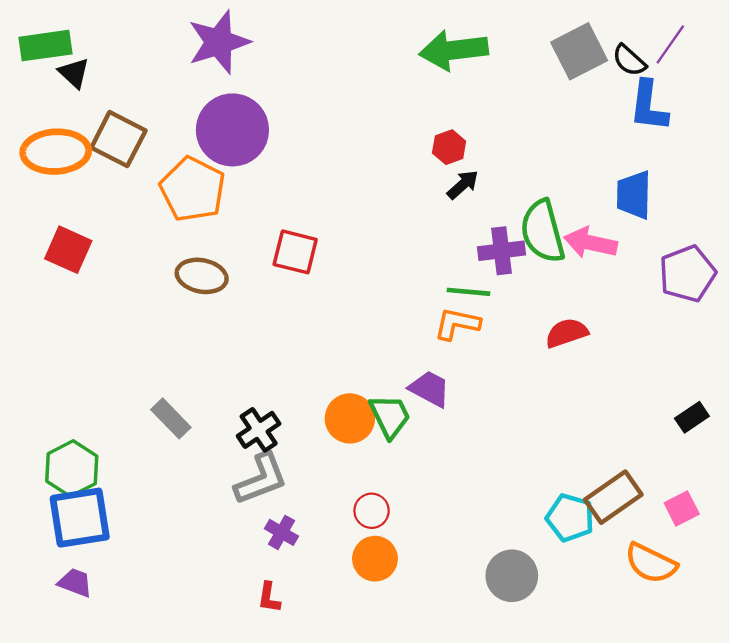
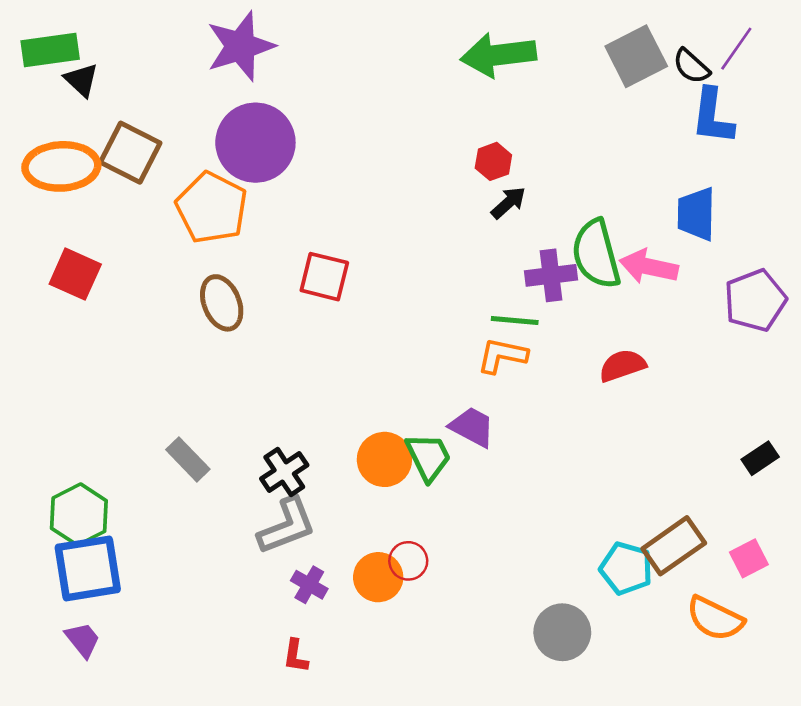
brown ellipse: (202, 276) -> (222, 303), turned 57
orange circle: (375, 559) -> (378, 577), moved
purple trapezoid: (75, 583) -> (83, 640), turned 30

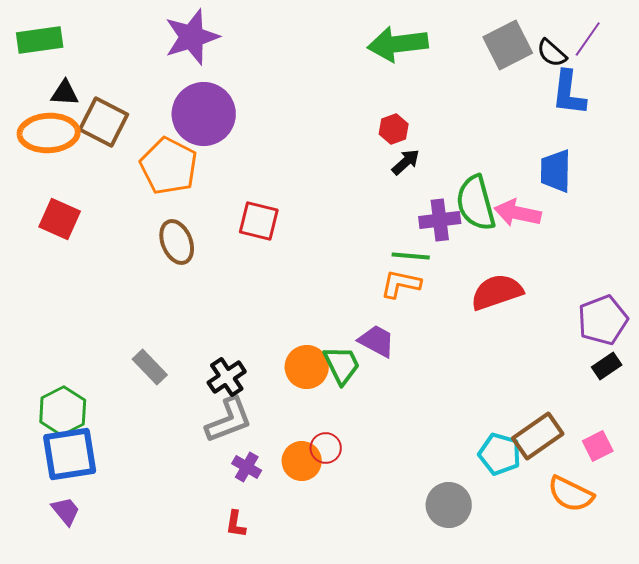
black triangle: (81, 80) -> (65, 93), moved, turned -40
purple pentagon: (755, 300) -> (603, 320), moved
red semicircle: (622, 366) -> (497, 292), size x1.4

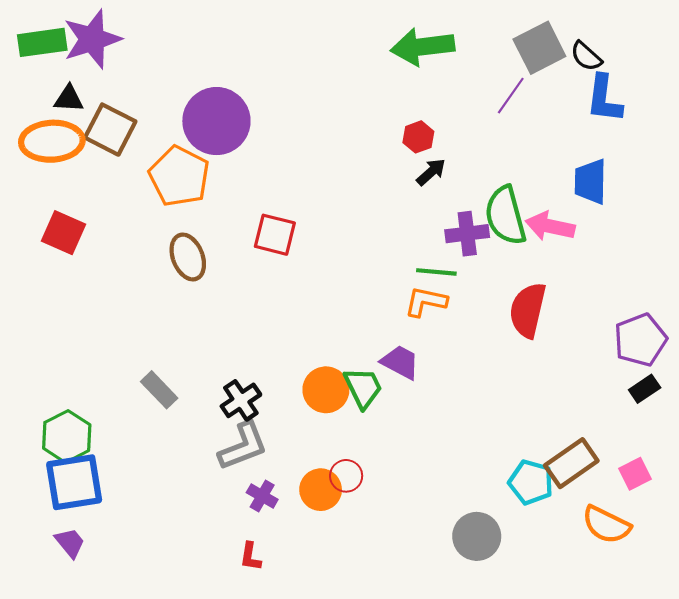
purple star: (192, 37) -> (92, 39), moved
purple line: (588, 39) -> (511, 96), moved
red semicircle: (497, 292) -> (528, 310), turned -58

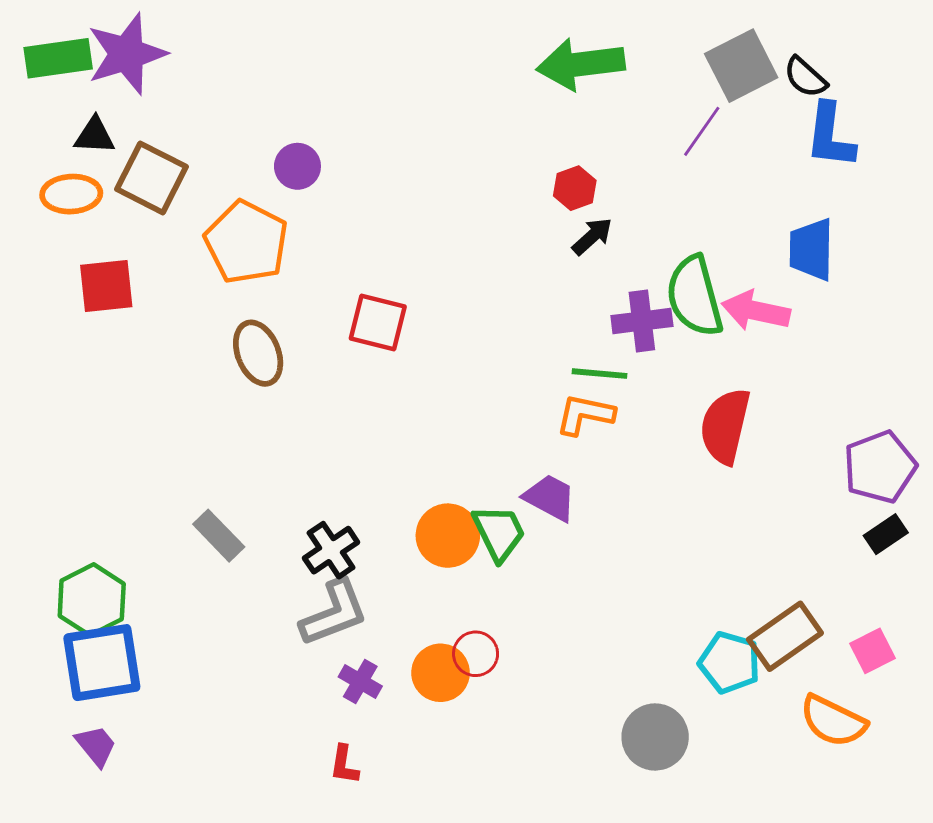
purple circle: (216, 121) -> (297, 166), size x0.5
orange ellipse: (52, 141) -> (71, 194), size x0.7
red square: (64, 233) -> (106, 286), moved, turned -30

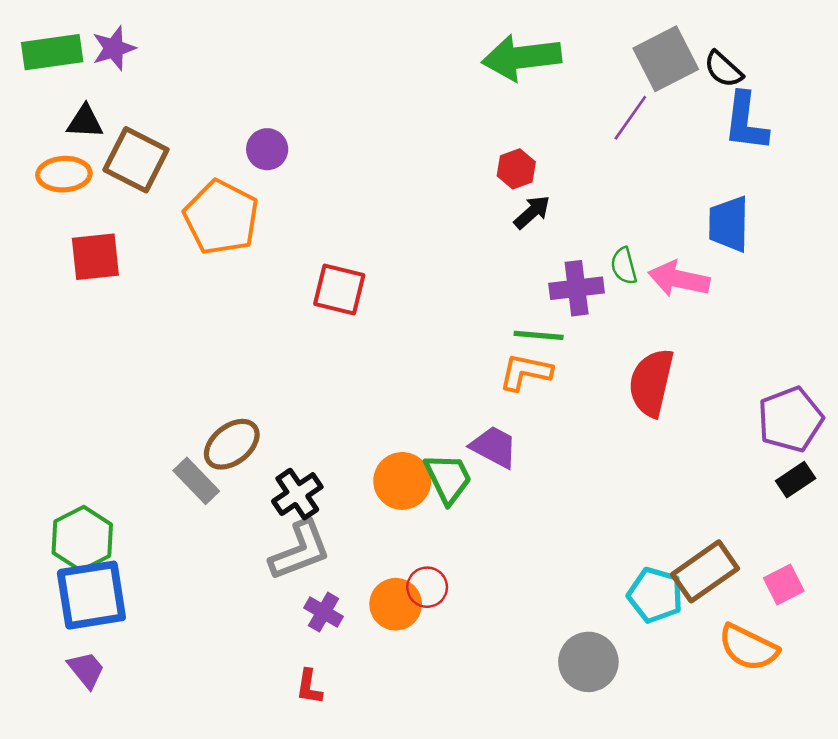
purple star: (127, 54) -> (114, 48), size x0.6
green semicircle: (694, 296) -> (624, 266), size x0.5
brown ellipse: (258, 353) -> (232, 444), moved, turned 74

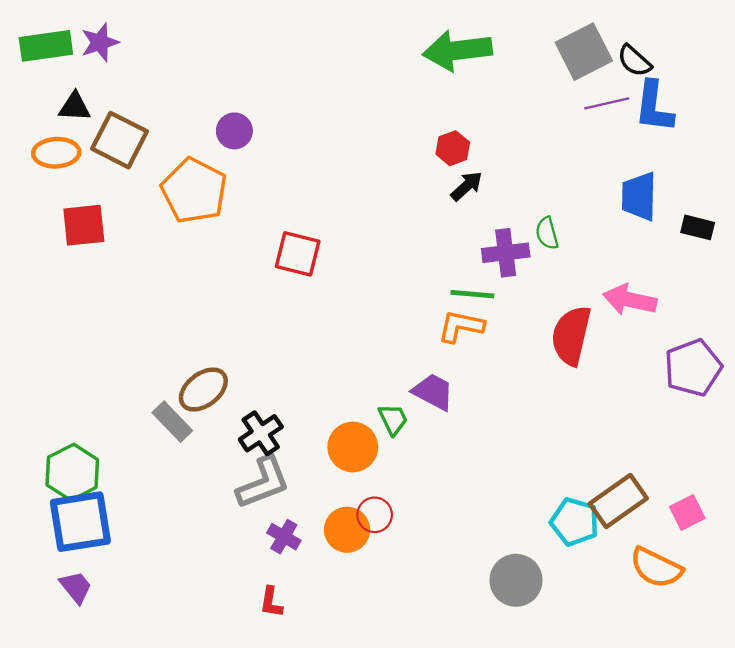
purple line: (630, 118) -> (607, 103), moved, turned 42
pink arrow: (679, 279) -> (630, 300), moved
green trapezoid: (448, 478) -> (393, 419), size x0.7
black rectangle: (796, 480) -> (698, 227), moved, turned 48
orange circle: (402, 481) -> (353, 447), moved

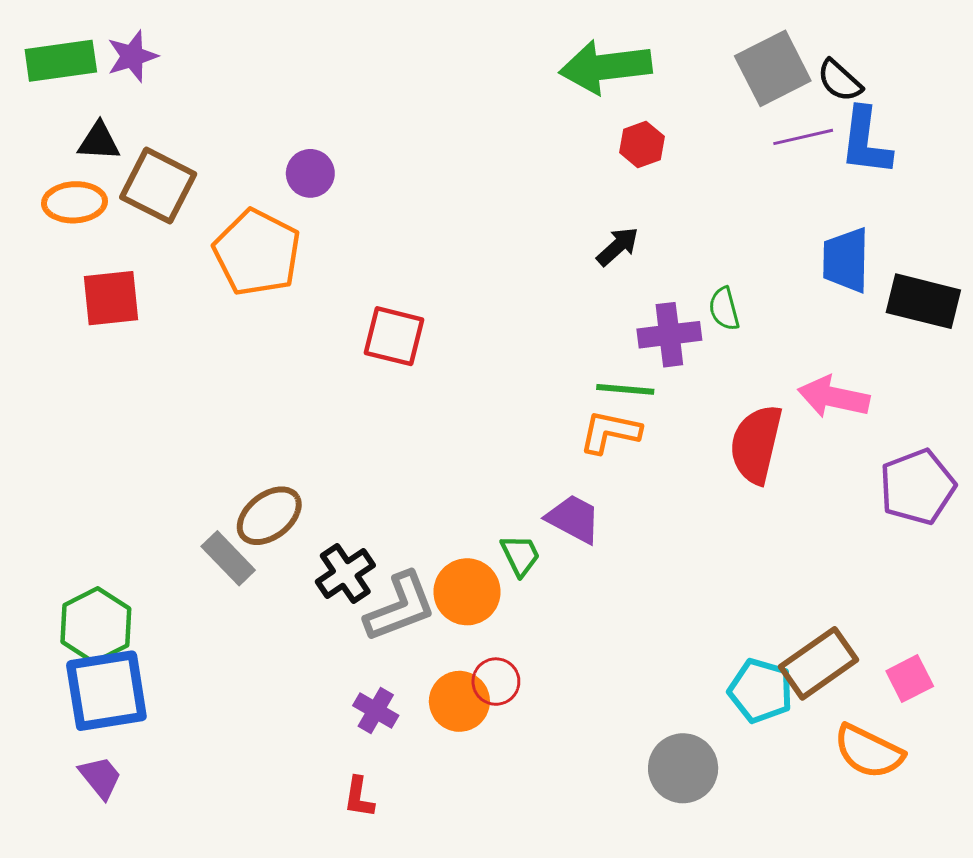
red hexagon: (453, 148) -> (642, 144), moved
black rectangle: (698, 227) -> (923, 301), size x1.6
gray L-shape: (263, 483) -> (400, 607), moved

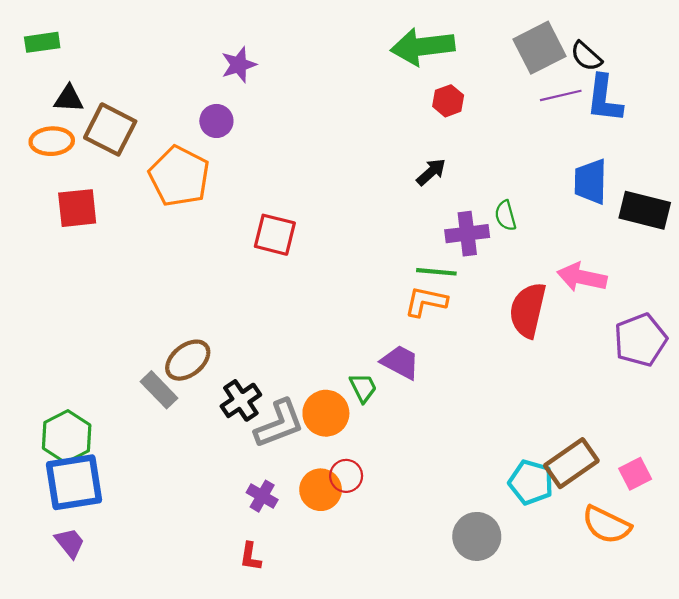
purple star: (132, 56) -> (239, 65), moved
green rectangle: (61, 61) -> (42, 42), size x0.7

